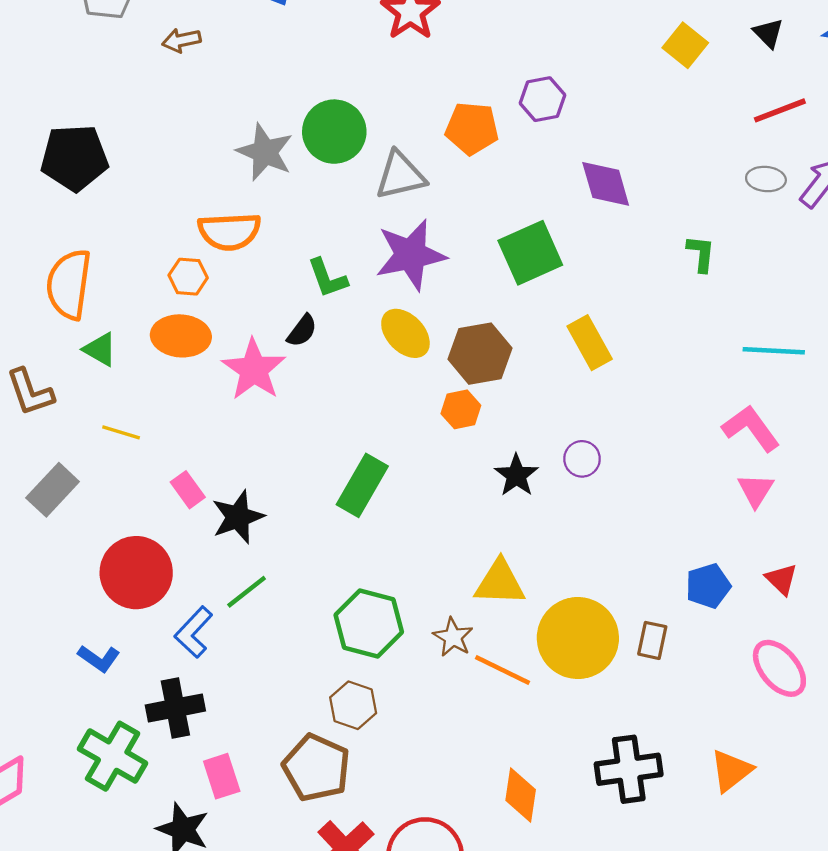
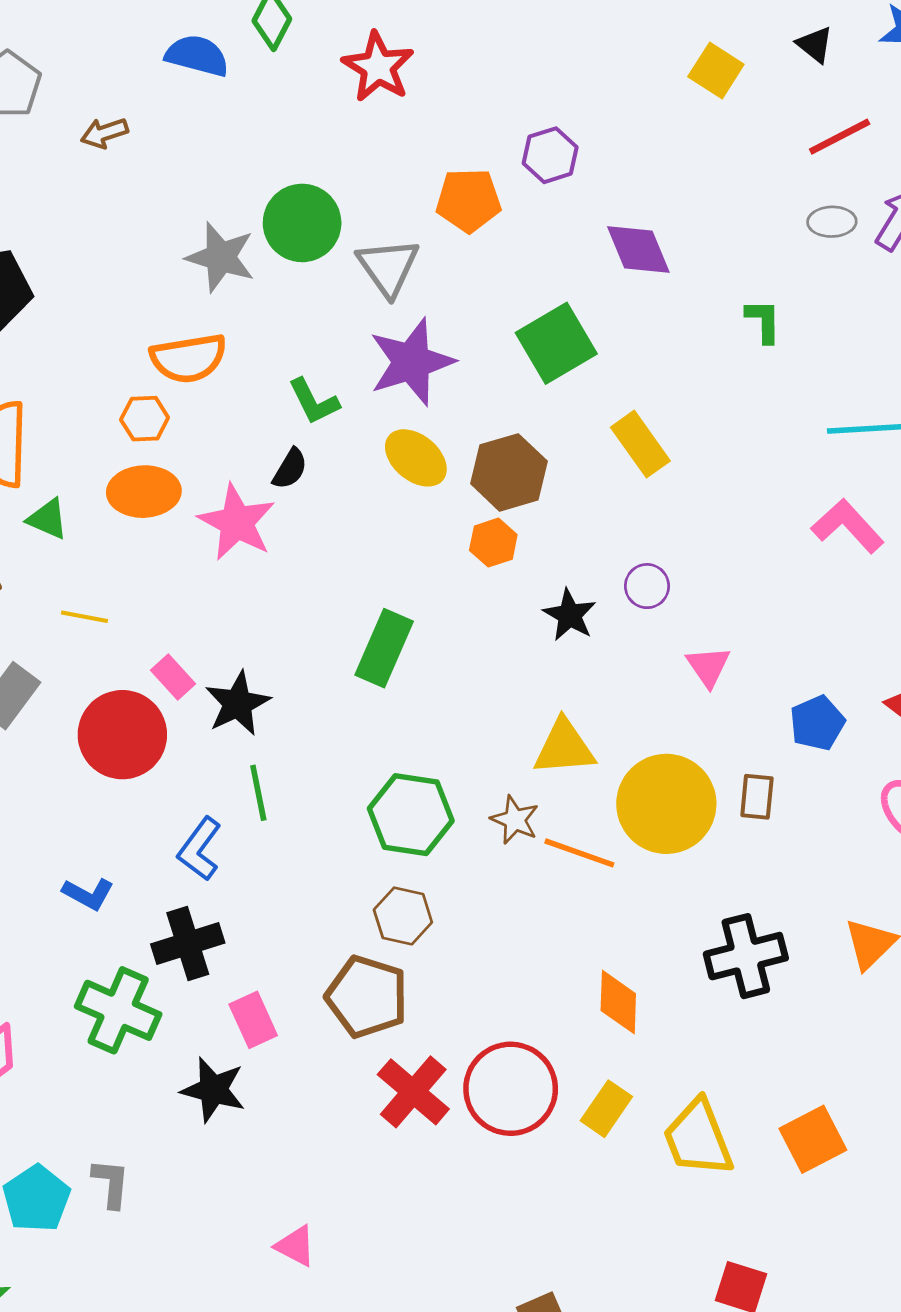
gray triangle: (400, 175) -> (388, 267), turned -46
pink triangle: (756, 490) -> (708, 666), moved
red circle: (136, 573) -> (122, 735), moved
green line: (247, 592) -> (258, 793), turned -57

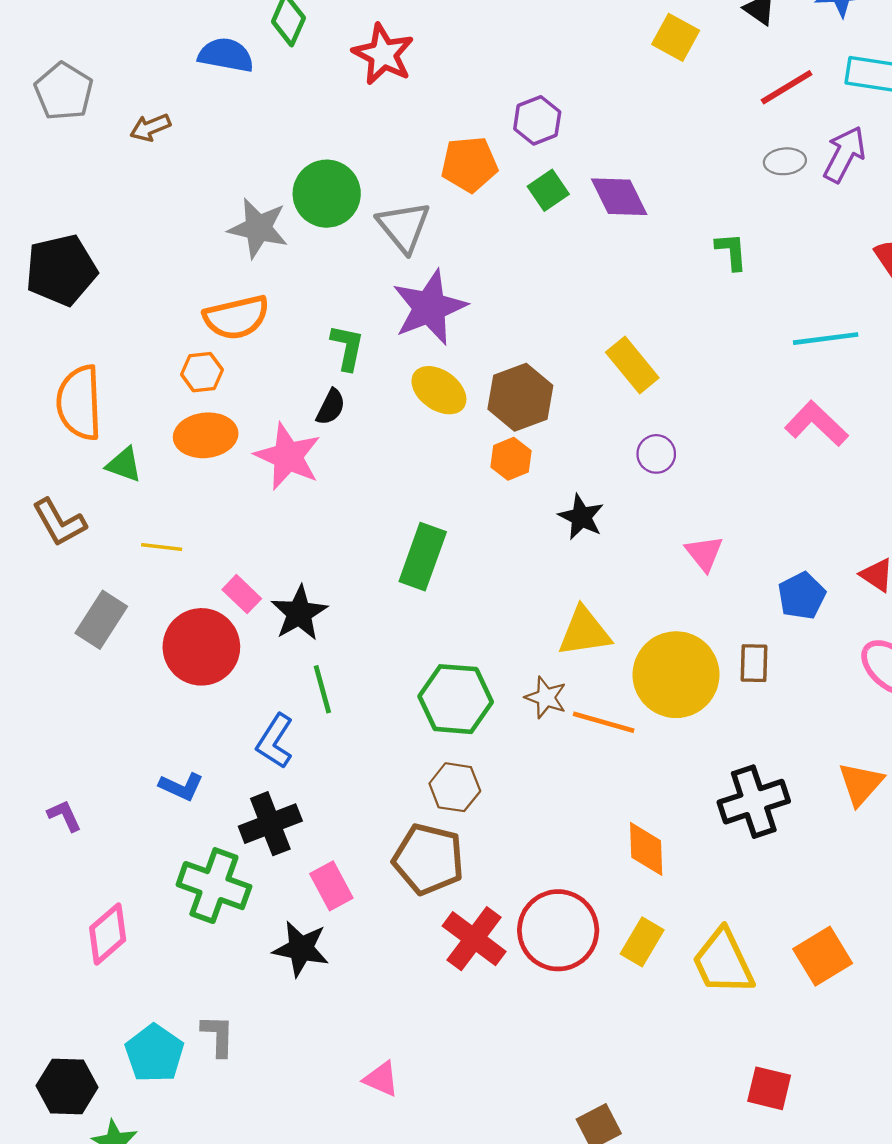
green square: (556, 343) -> (548, 190), moved, size x0.6
green L-shape: (314, 401) -> (347, 347), turned -138
purple circle: (647, 586) -> (656, 454), moved

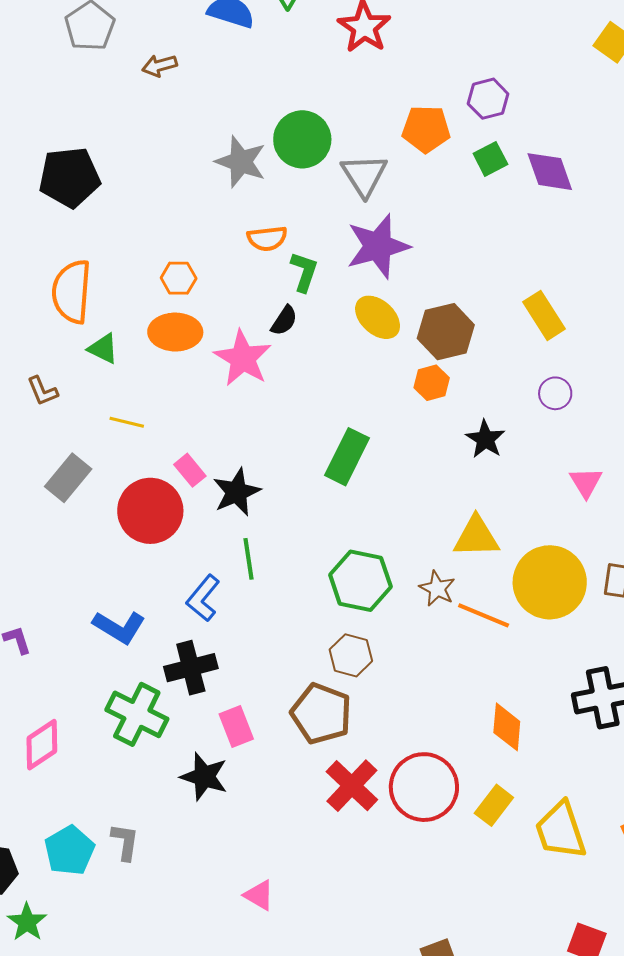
orange semicircle: (236, 317) -> (267, 238), moved, size x0.7
brown L-shape: (59, 522) -> (42, 391), size x0.7
blue L-shape: (181, 787) -> (119, 627), size x1.4

